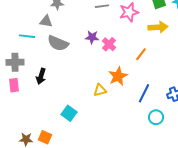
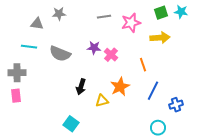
gray triangle: (46, 21) -> (37, 24), moved
orange line: (141, 54) -> (143, 65), turned -56
black arrow: (41, 76) -> (81, 87), moved
blue line: (144, 93) -> (153, 91), moved

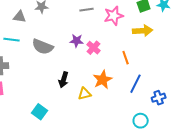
cyan square: (71, 124) -> (40, 112), moved

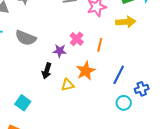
purple star: (77, 41) -> (60, 51), moved
orange line: (126, 58) -> (100, 45), moved, turned 32
cyan circle: (141, 121) -> (124, 103), moved

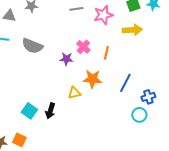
black arrow: (47, 71) -> (50, 111), moved
orange star: (86, 71) -> (92, 79), turned 30
cyan circle: (124, 103) -> (139, 115), moved

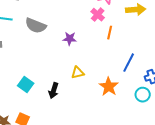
pink cross: (83, 47) -> (98, 15), moved
orange star: (92, 79) -> (109, 87), moved, turned 30
cyan square: (29, 111) -> (26, 85), moved

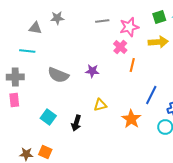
gray semicircle: (36, 26) -> (58, 75), moved

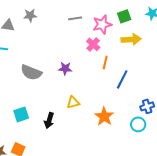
green square: (159, 17) -> (124, 16), moved
blue line: (151, 95) -> (122, 79), moved
cyan square: (48, 117) -> (21, 114), turned 35

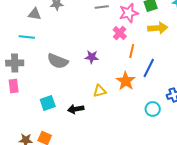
orange star: (104, 116) -> (126, 81), moved
black arrow: (49, 120) -> (76, 109), turned 63
cyan circle: (138, 124) -> (153, 109), moved

